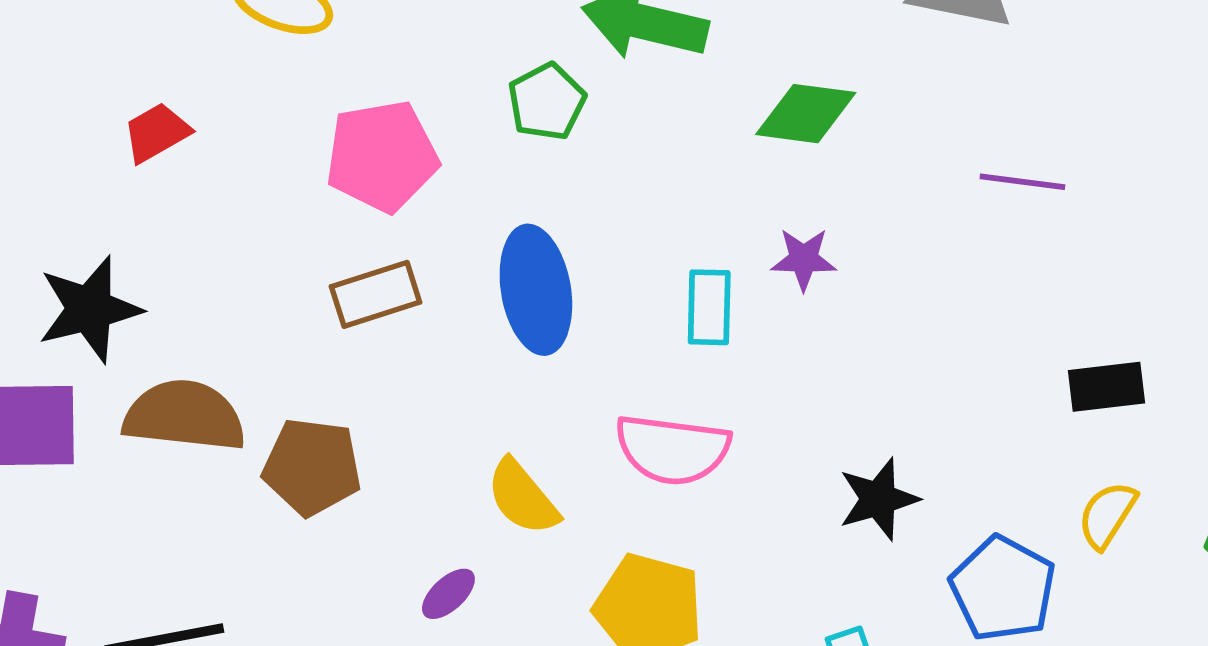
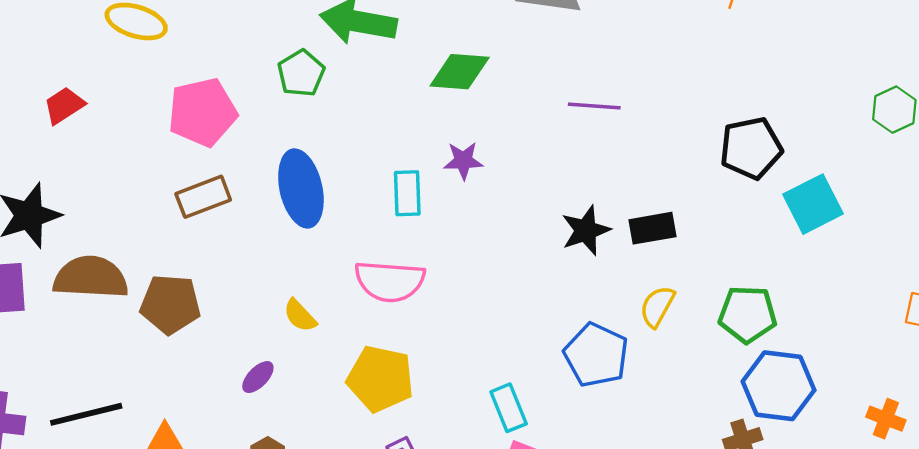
yellow semicircle: (523, 497) -> (300, 316), size x0.7
black star: (878, 499) -> (586, 230), moved

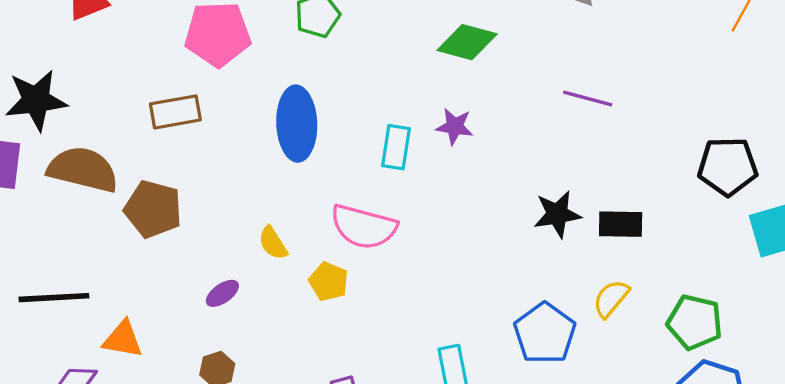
brown rectangle: (203, 197) -> (175, 112), moved
yellow pentagon: (380, 379) -> (329, 282), moved, size x0.6

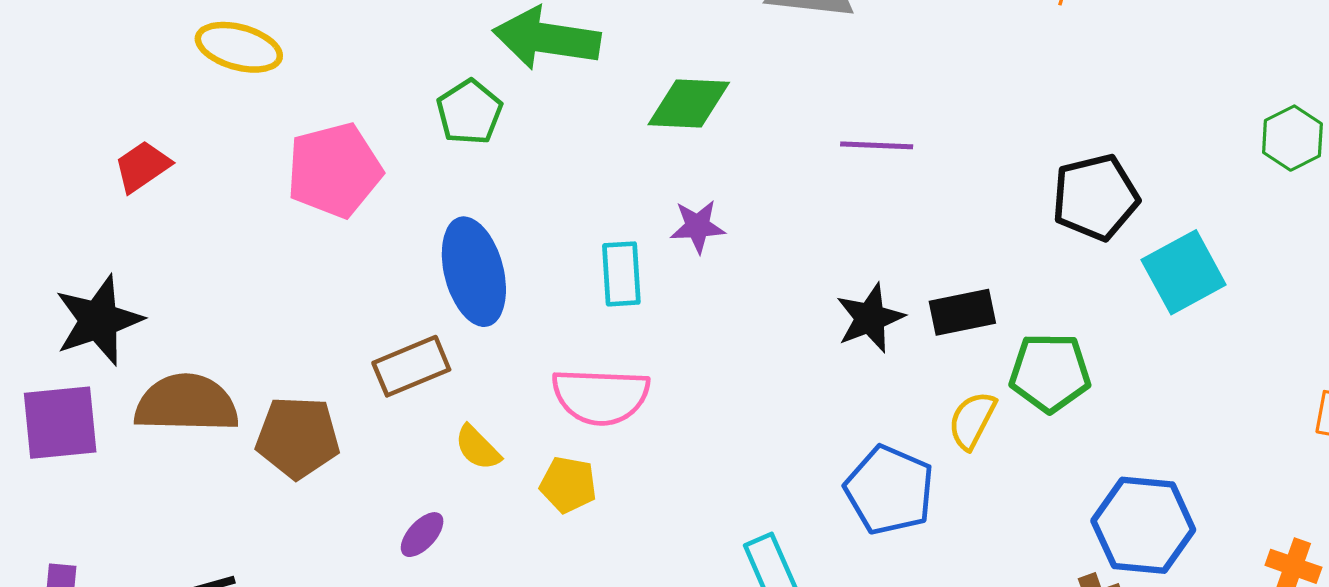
brown rectangle: (175, 112) -> (411, 366), moved
green pentagon: (695, 322) -> (1050, 373), moved

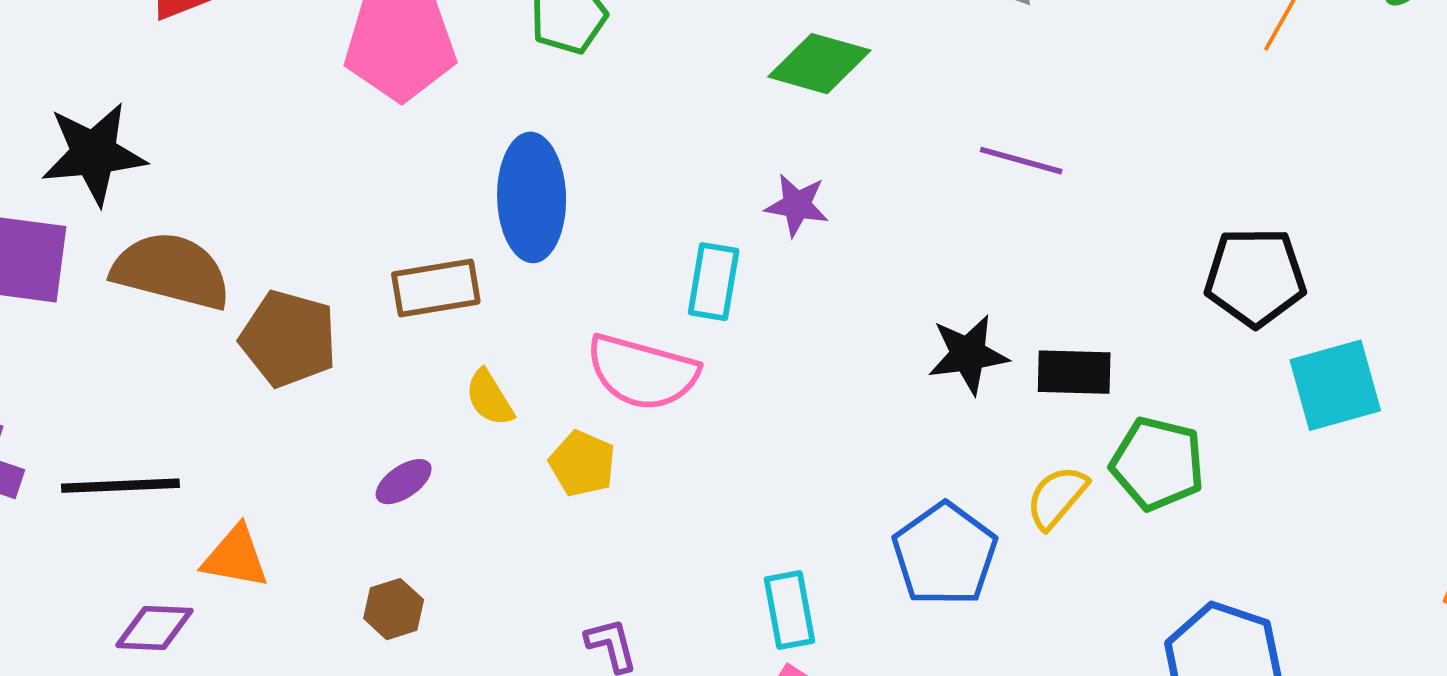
cyan rectangle: (621, 274) -> (714, 282), moved

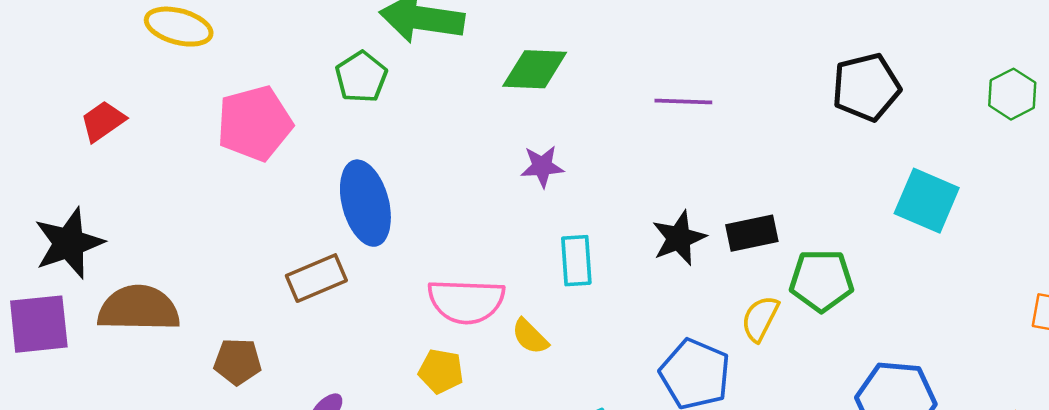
black pentagon: (1255, 277) -> (866, 87), moved
cyan rectangle: (714, 282) -> (576, 261), moved
brown pentagon: (289, 339) -> (238, 362), moved, size x0.7
cyan square: (1335, 385) -> (927, 201), turned -38
yellow semicircle: (489, 398) -> (530, 336), moved

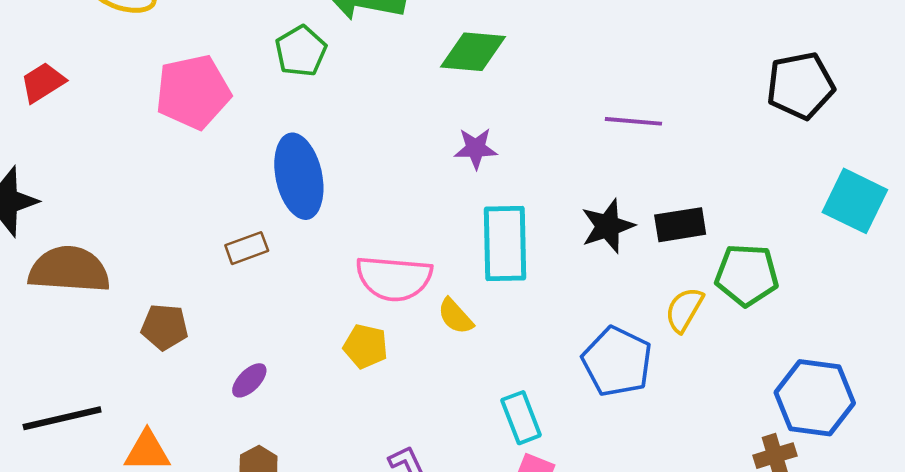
purple line: (683, 102) -> (633, 121), moved
cyan rectangle: (576, 261) -> (505, 243), size x1.5
brown rectangle: (316, 278) -> (247, 248), size x0.7

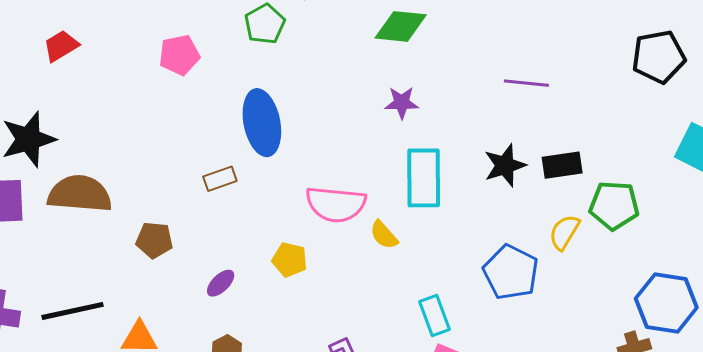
pink pentagon: (193, 92) -> (179, 55), size x0.7
yellow pentagon: (366, 346) -> (290, 260), moved

